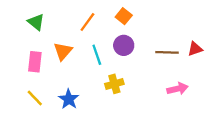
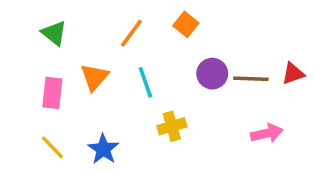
purple circle: (124, 45) -> (212, 74), moved

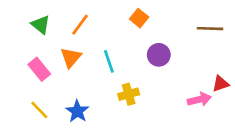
orange line: (131, 33) -> (80, 25), moved
red triangle: (293, 74) -> (220, 84), moved
brown line: (251, 79) -> (210, 29), moved
pink rectangle: (52, 93) -> (39, 69), turned -45

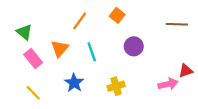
green triangle: (41, 25) -> (24, 32), moved
orange line: (80, 25) -> (80, 21), moved
yellow cross: (129, 94) -> (116, 86), moved
blue star: (77, 111) -> (74, 83), moved

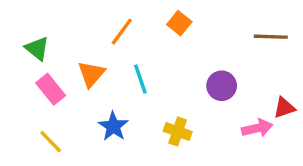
purple circle: (134, 46) -> (222, 86), moved
yellow cross: (116, 86) -> (178, 131), turned 35

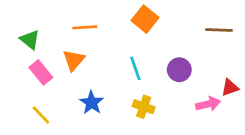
orange square: (179, 23) -> (145, 19), size x1.4
orange line: (122, 32) -> (85, 27), moved, turned 50
cyan line: (140, 79) -> (135, 68), moved

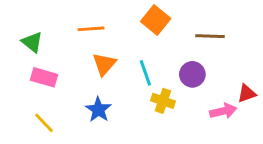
brown line: (219, 30) -> (210, 36), moved
orange triangle: (74, 60) -> (104, 64), moved
pink rectangle: (41, 72) -> (44, 77), turned -35
yellow cross: (144, 107) -> (163, 101), moved

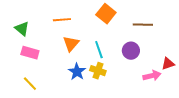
yellow cross: (163, 101) -> (98, 71), moved
blue star: (98, 110) -> (77, 72), moved

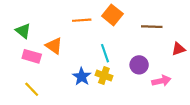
orange line: (62, 20) -> (82, 20), moved
orange triangle: (71, 44) -> (54, 46), moved, turned -36
purple circle: (131, 51) -> (139, 65), moved
red triangle: (168, 64) -> (178, 49), moved

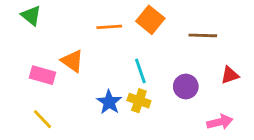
green triangle: (23, 31) -> (31, 16), moved
red triangle: (178, 49) -> (230, 75), moved
pink arrow: (161, 81) -> (220, 122), moved

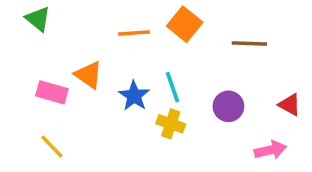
red triangle: (230, 75) -> (290, 105), moved, turned 48
blue star: (109, 102) -> (134, 96), moved

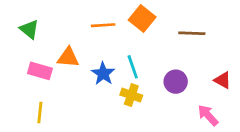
green triangle: (38, 19) -> (29, 29), moved
orange triangle: (89, 75) -> (68, 57), turned -30
yellow line: (52, 147) -> (40, 113), turned 50
pink arrow: (270, 150) -> (208, 115), turned -120

